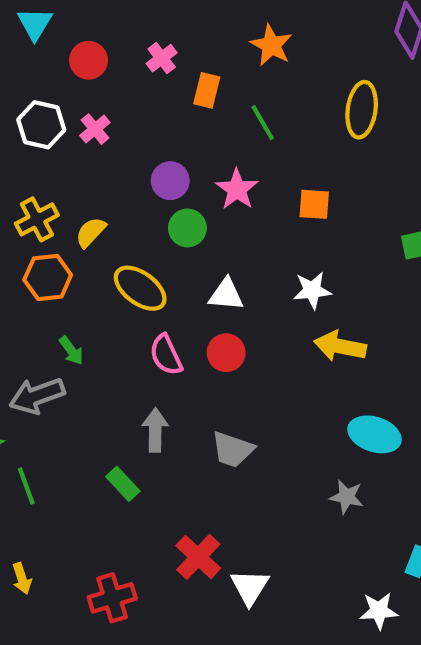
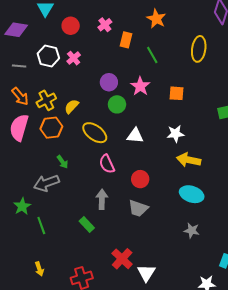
red circle: (226, 353) -> (140, 179), moved
cyan ellipse: (375, 434) -> (192, 194), moved

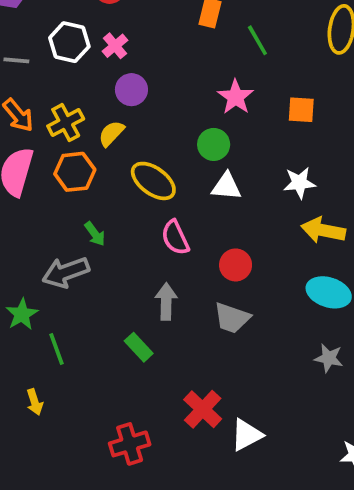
purple circle: (109, 82) -> (131, 90), moved
green circle: (117, 104) -> (214, 144), moved
yellow arrow: (39, 269) -> (35, 402), moved
white triangle: (146, 273) -> (246, 435), turned 30

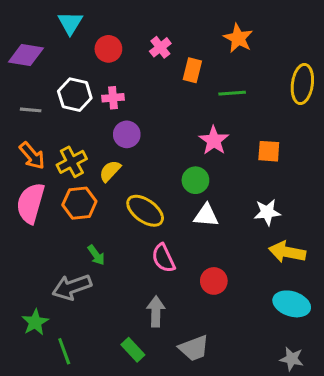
green line: (257, 40) -> (232, 93), turned -64
pink cross: (115, 46) -> (113, 98), turned 35
gray trapezoid: (232, 318) -> (194, 348), moved, turned -40

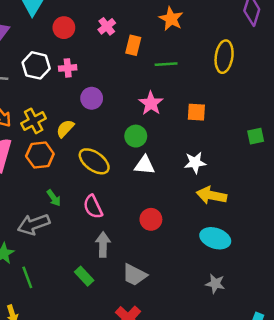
purple circle: (127, 134) -> (92, 98), moved
pink semicircle: (163, 258) -> (93, 207), moved
gray trapezoid: (194, 348) -> (135, 275), turned 48

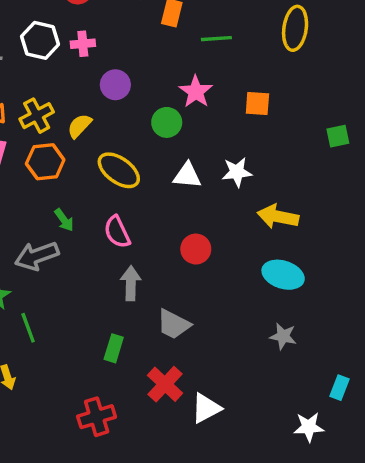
green circle: (136, 136) -> (167, 122), moved
white star: (195, 163) -> (237, 172), moved
green rectangle: (84, 276) -> (114, 348), moved, turned 60

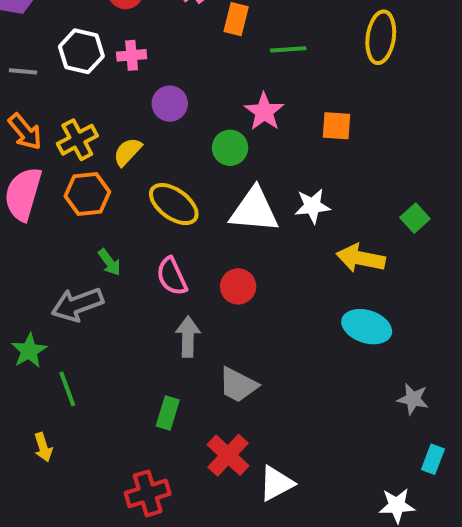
green square: (338, 136) -> (415, 218), moved, turned -30
white triangle: (187, 175) -> (254, 210), size x1.5
red circle: (196, 249) -> (238, 286), moved
gray star: (283, 336) -> (413, 399), moved

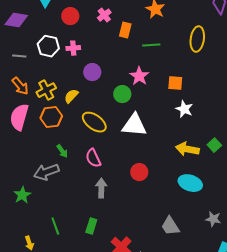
white star: (312, 206) -> (184, 109), moved, turned 30
green square: (415, 218) -> (214, 145), moved
red circle: (238, 286) -> (139, 172), moved
gray trapezoid: (238, 385) -> (170, 226), moved, turned 30
green line: (67, 389) -> (55, 226), moved

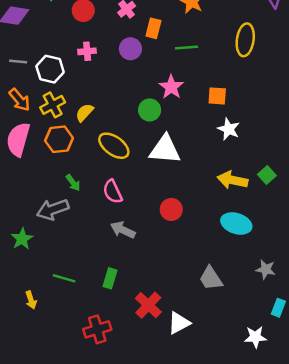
white hexagon: (48, 46) -> (50, 69), moved
purple circle: (92, 72) -> (130, 49), moved
gray arrow: (101, 188) -> (123, 230), turned -66
green line: (55, 226) -> (64, 278), turned -54

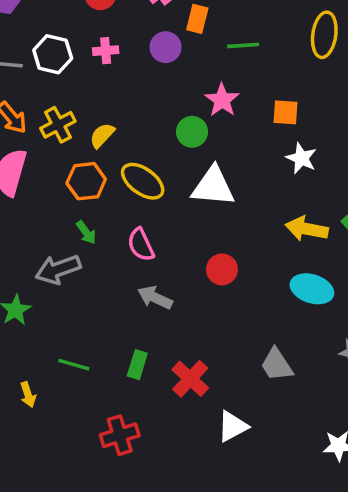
white hexagon: (50, 69) -> (53, 54), moved
orange hexagon: (59, 139) -> (86, 181), moved
red cross: (148, 305) -> (190, 379), moved

